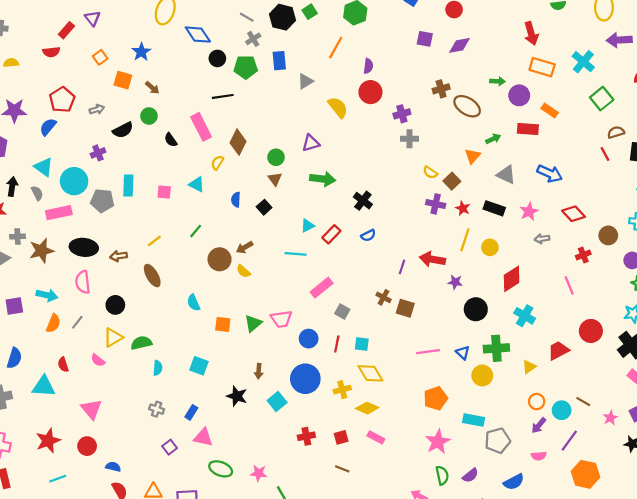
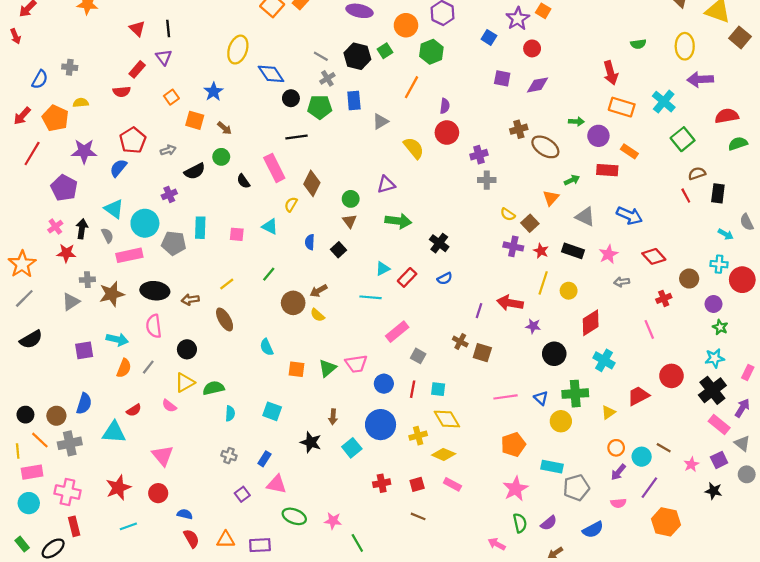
red semicircle: (63, 365) -> (134, 410), turned -104

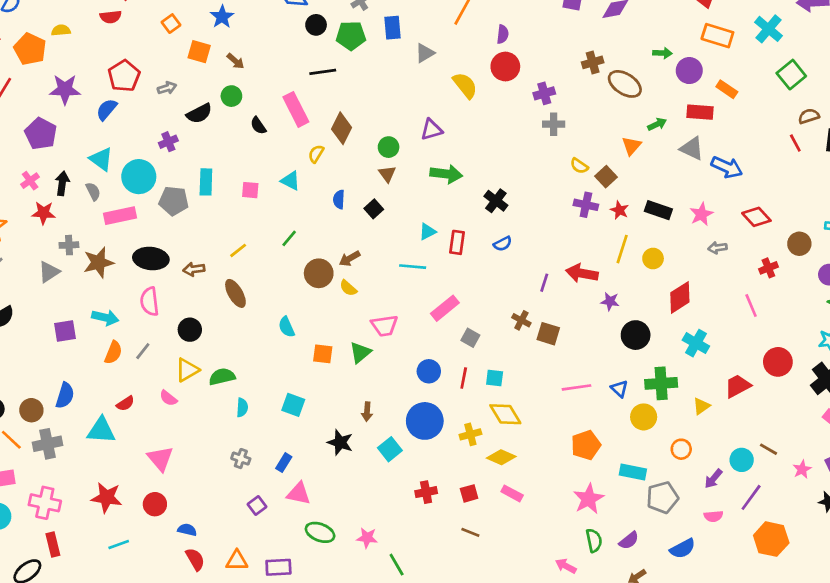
gray triangle: (585, 217) -> (692, 148), moved
red rectangle: (407, 277) -> (457, 242), turned -36
pink trapezoid: (356, 364) -> (384, 326), moved
orange circle: (616, 448) -> (681, 449), moved
red star: (118, 488) -> (107, 497), turned 30

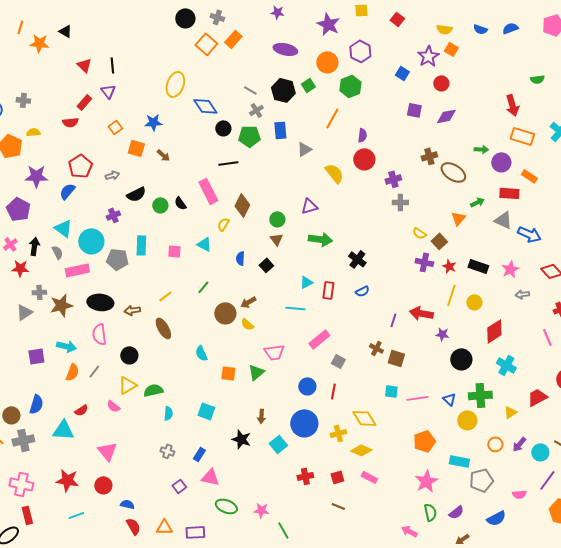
blue star: (222, 17) -> (153, 122), turned 30
green circle: (231, 96) -> (160, 205), moved
cyan square: (495, 378) -> (391, 391), moved
purple arrow: (713, 479) -> (519, 444), moved

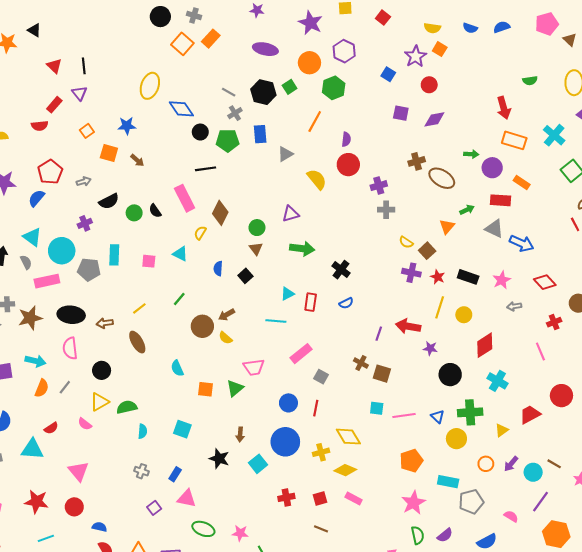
pink semicircle: (519, 494) -> (511, 516), turned -144

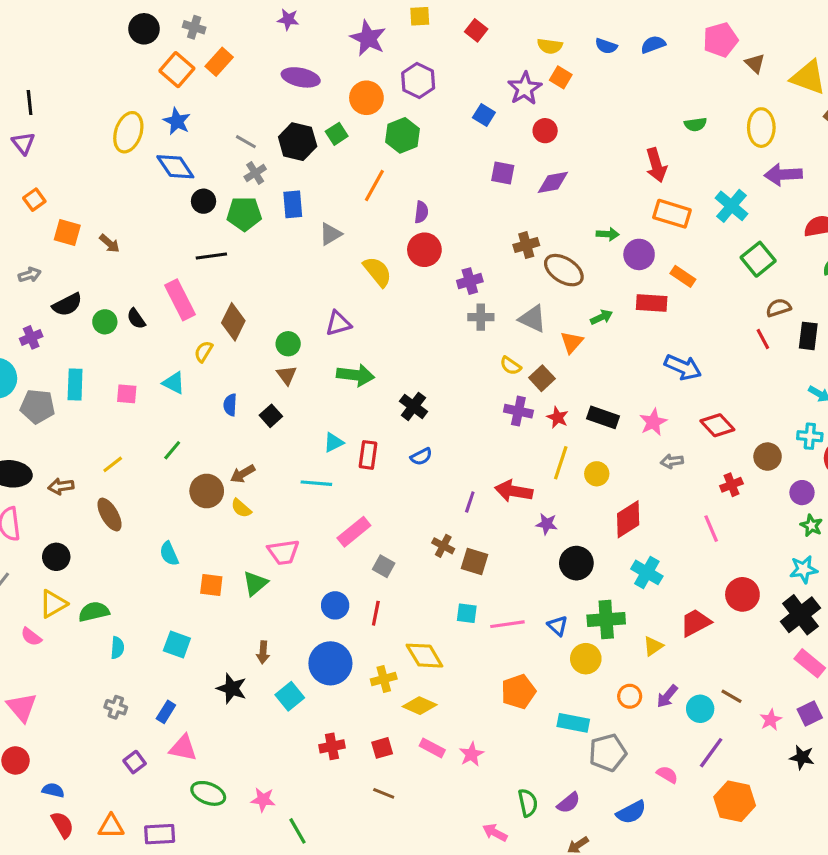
blue star: (127, 126) -> (177, 121), moved, turned 30
gray triangle: (494, 229) -> (533, 319), moved
pink star: (413, 503) -> (471, 754), moved, size x0.7

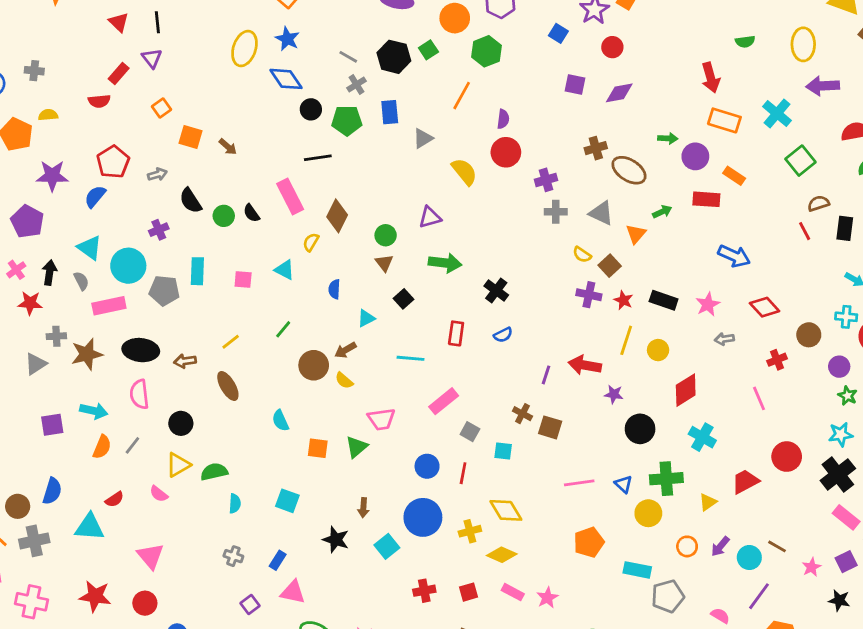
black semicircle: (67, 305) -> (191, 201), turned 84
black square: (271, 416) -> (404, 299), moved
cyan triangle: (334, 442) -> (366, 318), moved
cyan square: (467, 613) -> (503, 451), moved

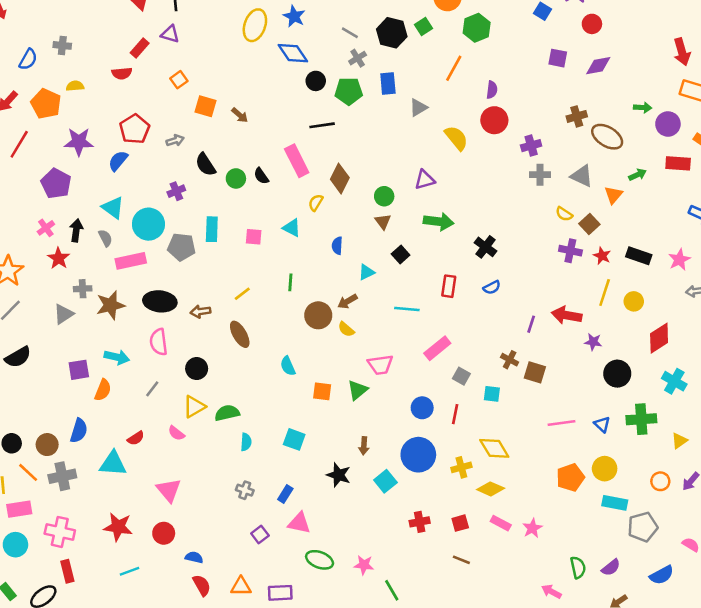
purple triangle: (152, 58) -> (170, 34), turned -36
red star: (30, 303) -> (59, 258), turned 30
green line: (283, 329) -> (290, 282), turned -36
orange semicircle: (102, 447) -> (103, 390), moved
yellow circle: (648, 513) -> (605, 469), moved

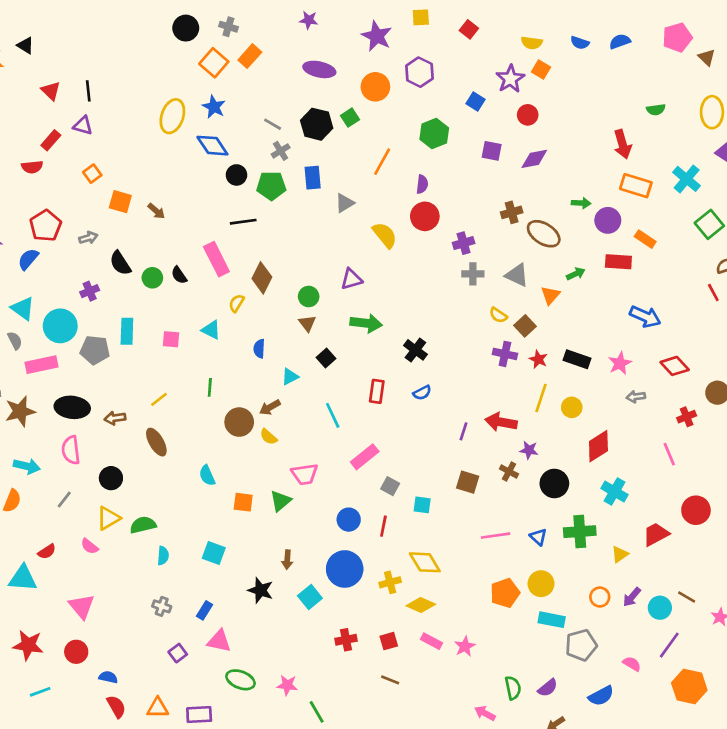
green hexagon: (477, 28) -> (434, 134), moved
cyan line: (407, 309) -> (333, 415), turned 60
brown cross: (510, 360) -> (509, 471), moved

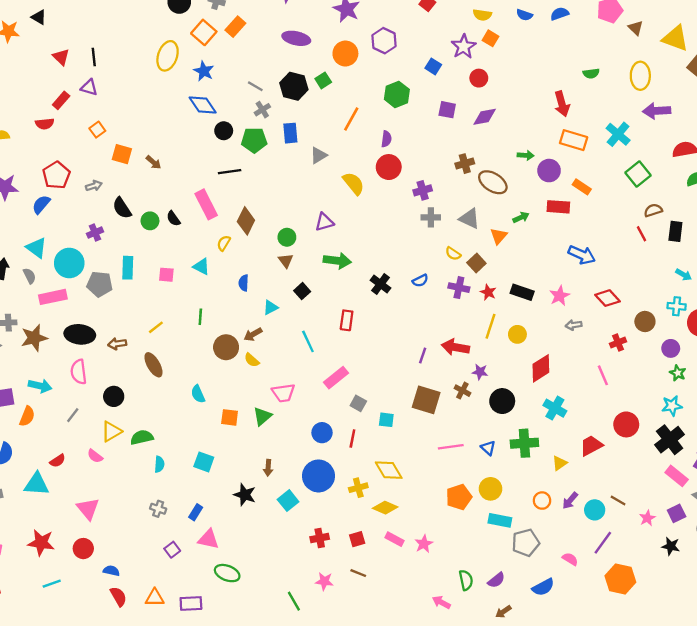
yellow ellipse: (172, 116) -> (168, 56), moved
blue semicircle: (422, 393) -> (420, 281), moved
brown square: (468, 482) -> (426, 400), size x1.4
pink star: (287, 685) -> (324, 581), moved

